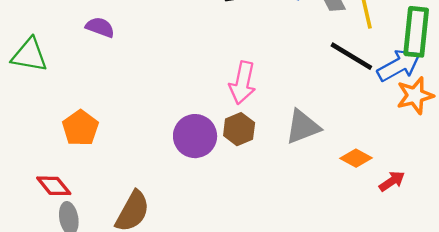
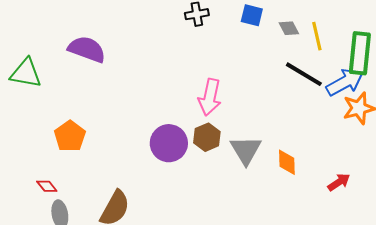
purple semicircle: (100, 27) -> (87, 49), size x1.5
gray triangle: (303, 127) -> (246, 150), moved, turned -40
orange diamond: (356, 158) -> (287, 162), moved, turned 60
red diamond: (54, 186) -> (47, 186), size x0.7

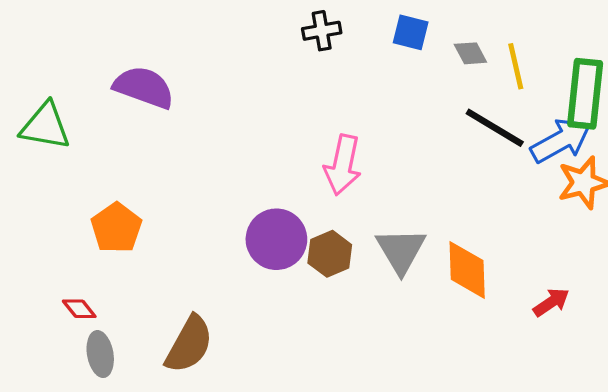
brown hexagon: (207, 137) -> (330, 254), moved
orange diamond: (287, 162) -> (467, 270), size x1.4

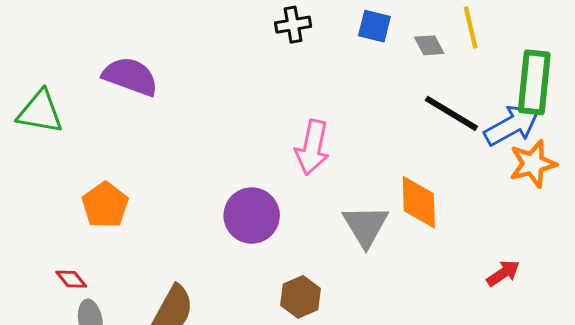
yellow line: (516, 66) -> (471, 28), moved
brown hexagon: (330, 254) -> (300, 297), moved
orange diamond: (467, 270) -> (419, 202), moved

